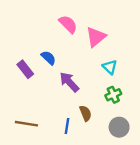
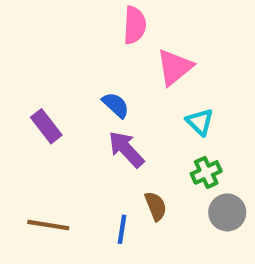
pink semicircle: (68, 24) -> (135, 25), moved, turned 48
blue semicircle: (48, 58) -> (116, 105), moved
gray circle: (119, 127) -> (227, 212), moved

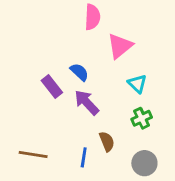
purple rectangle: (46, 126) -> (52, 86), moved
gray circle: (227, 212) -> (144, 163), moved

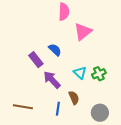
cyan triangle: (137, 84) -> (80, 73), moved
purple arrow: (87, 102) -> (52, 80), moved
green cross: (142, 118) -> (99, 74), moved

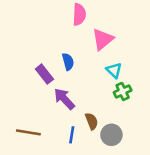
blue semicircle: (55, 50) -> (68, 62), turned 32
cyan triangle: (80, 73) -> (114, 70), moved
gray circle: (100, 113) -> (111, 135), moved

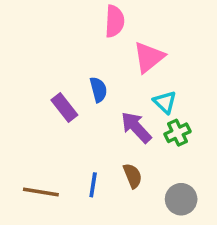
purple arrow: (64, 99) -> (136, 127), moved
blue line: (72, 135) -> (93, 185), moved
gray circle: (111, 135) -> (181, 199), moved

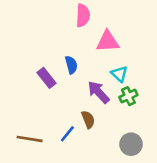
pink triangle: (149, 57) -> (108, 41), turned 35
brown semicircle: (133, 176) -> (88, 119), moved
blue line: (93, 185) -> (67, 134), turned 30

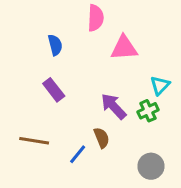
blue semicircle: (71, 65) -> (55, 45), moved
cyan triangle: (119, 74) -> (160, 85), moved, turned 30
brown line: (30, 139) -> (34, 141), moved

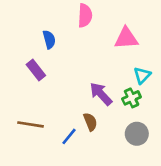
pink triangle: (124, 48) -> (126, 38), moved
purple rectangle: (54, 90) -> (36, 70), moved
gray circle: (151, 166) -> (137, 134), moved

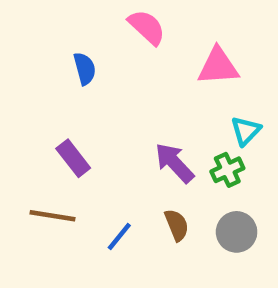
pink semicircle: (85, 16) -> (147, 27), turned -50
purple rectangle: (36, 70) -> (73, 158), moved
brown semicircle: (90, 122) -> (177, 225), moved

